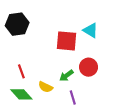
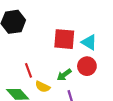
cyan triangle: (91, 30) -> (89, 42), moved
red line: (21, 71) -> (28, 70), moved

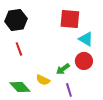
red square: (64, 39) -> (70, 19), moved
red line: (28, 70) -> (19, 49), moved

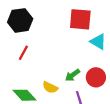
red line: (19, 49) -> (23, 53), turned 48
red circle: (84, 61) -> (96, 77), moved

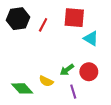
red line: (23, 53) -> (43, 25), moved

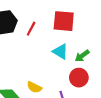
cyan triangle: (91, 38) -> (60, 51), moved
green arrow: (67, 70) -> (82, 56), moved

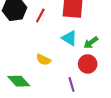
yellow semicircle: (34, 87) -> (44, 60), moved

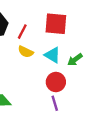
yellow semicircle: (44, 60) -> (26, 52), moved
red circle: (88, 64) -> (56, 82), moved

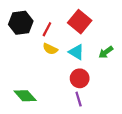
red square: (56, 24) -> (80, 22), turned 35
green arrow: (75, 60) -> (106, 52), moved

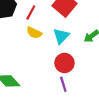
cyan triangle: (76, 52) -> (61, 36), turned 42

